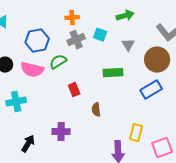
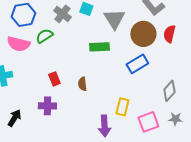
gray cross: (76, 40) -> (62, 14), turned -30
gray triangle: (128, 45) -> (114, 19), size x1.6
red rectangle: (74, 90) -> (54, 79), moved

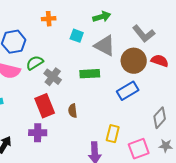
gray cross: (62, 14) -> (53, 77), moved
gray triangle: (114, 19) -> (105, 46), turned -30
red semicircle: (169, 34) -> (160, 61), turned 96
red rectangle: (54, 79) -> (45, 106), size x1.6

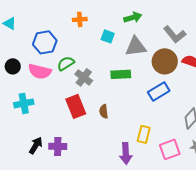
gray triangle: (105, 46) -> (136, 46), turned -35
purple cross: (38, 133) -> (58, 146), moved

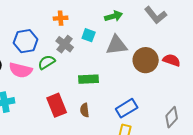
gray L-shape: (175, 34) -> (156, 15), moved
green rectangle: (121, 74) -> (89, 79), moved
gray cross: (84, 77) -> (65, 44), moved
blue rectangle: (159, 91) -> (127, 108), moved

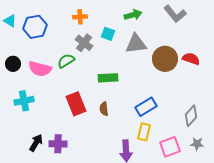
blue hexagon: (26, 41) -> (35, 27), moved

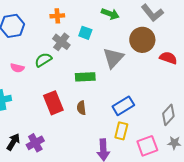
green arrow: (133, 15) -> (110, 14), turned 36
gray triangle: (136, 44) -> (113, 58), moved, turned -40
brown circle: (165, 59) -> (142, 40), moved
pink semicircle: (40, 69) -> (17, 68), size x0.6
purple cross: (58, 144) -> (35, 143), turned -30

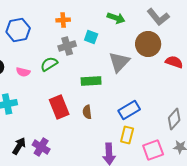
gray cross: (61, 42) -> (67, 46), turned 36
purple cross: (35, 143) -> (41, 147), turned -30

